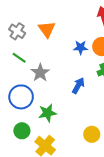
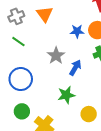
gray cross: (17, 31) -> (16, 16), turned 35
gray star: (40, 73) -> (56, 56), moved
green star: (47, 113) -> (66, 95), moved

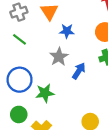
blue star: (77, 31) -> (67, 31), moved
green star: (66, 95) -> (45, 93), moved

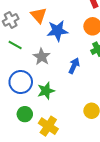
blue star: (67, 31) -> (57, 31), size x1.5
gray star: (59, 57) -> (42, 57), moved

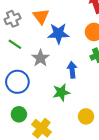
blue arrow: (74, 66) -> (72, 70), turned -35
green star: (46, 91) -> (61, 92), moved

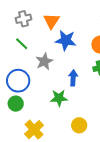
green circle: (19, 114) -> (16, 104), moved

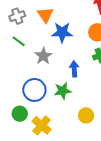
blue circle: (18, 81) -> (34, 90), moved
green circle: (16, 104) -> (20, 114), moved

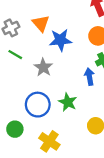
blue arrow: (74, 69) -> (89, 77), moved
green star: (63, 91) -> (68, 102), turned -30
green circle: (20, 114) -> (15, 129), moved

